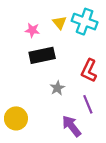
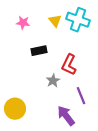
pink star: (32, 30) -> (23, 23), moved
black rectangle: (42, 55) -> (39, 51), size x0.7
red L-shape: (89, 71) -> (69, 65), moved

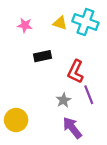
yellow triangle: (55, 21) -> (60, 23), turned -32
gray star: (53, 81) -> (63, 100), moved
purple line: (81, 96) -> (89, 95), moved

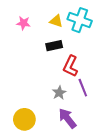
black rectangle: (42, 56) -> (54, 46), moved
yellow circle: (16, 120) -> (24, 119), moved

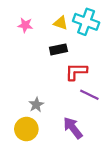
red L-shape: (70, 66) -> (76, 72), turned 65
purple line: (83, 88) -> (89, 95), turned -42
gray star: (59, 93) -> (36, 105), moved

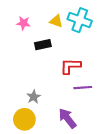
black rectangle: (58, 49) -> (43, 45), moved
purple line: (89, 95) -> (83, 88), turned -30

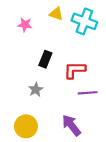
yellow triangle: (56, 21) -> (56, 14), moved
black rectangle: (43, 45) -> (45, 59), moved, turned -56
gray star: (34, 97) -> (36, 90), moved

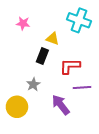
yellow triangle: (56, 14) -> (53, 39), moved
purple arrow: (71, 125) -> (61, 105), moved
yellow circle: (26, 126) -> (17, 107), moved

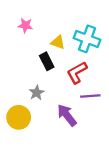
cyan cross: (79, 20) -> (87, 39), moved
black rectangle: (42, 56) -> (47, 61), turned -49
red L-shape: (70, 66) -> (77, 73), turned -30

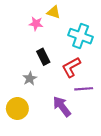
pink star: (25, 25) -> (36, 24), moved
yellow triangle: (58, 42) -> (54, 12), moved
gray star: (37, 93) -> (30, 78), moved

